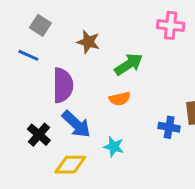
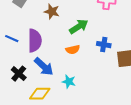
blue line: (28, 55) -> (12, 39), moved
blue cross: (169, 127) -> (104, 45), moved

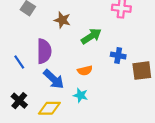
blue line: (12, 39) -> (19, 62), moved, turned 32
orange semicircle: (73, 50) -> (85, 71), moved
black cross: (19, 74) -> (19, 101), moved

